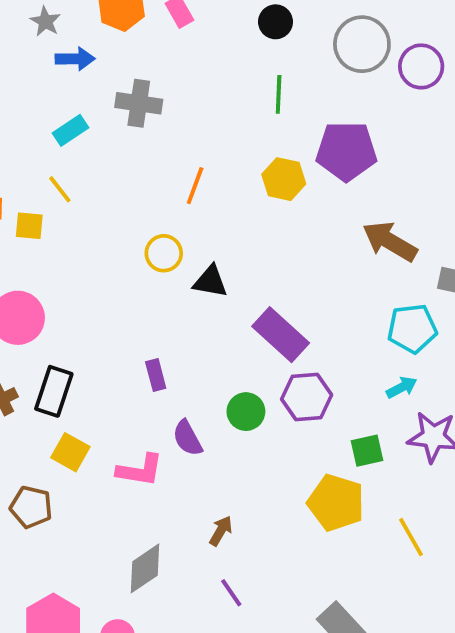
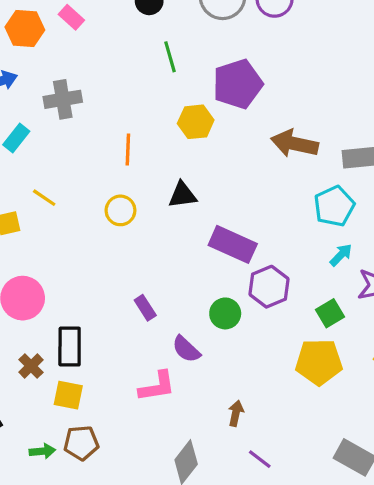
yellow line: (60, 189) -> (44, 198), moved
black triangle: (210, 281) -> (182, 195), moved
yellow square: (70, 452) -> (68, 395), moved

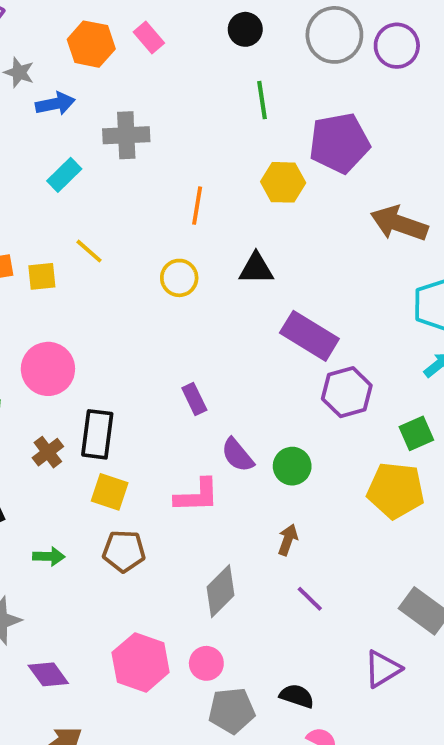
green circle: (225, 313) -> (292, 466), moved
yellow square: (68, 395) -> (110, 492), moved
brown pentagon: (81, 443) -> (124, 551), moved

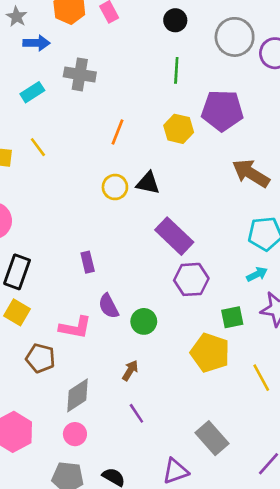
yellow circle: (179, 278) -> (115, 187), moved
brown pentagon: (124, 551) -> (40, 358), moved
pink circle: (206, 663) -> (75, 434), moved

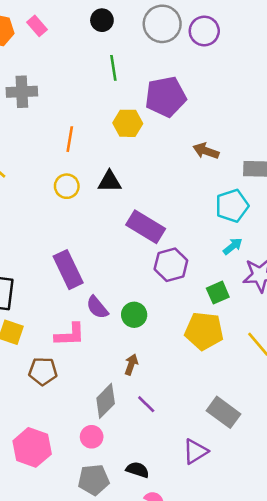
brown arrow: (251, 173) -> (206, 151), size x0.7
yellow circle: (115, 187) -> (67, 186), moved
purple rectangle: (88, 262) -> (68, 270), size x1.8
gray diamond: (77, 395) -> (106, 401), moved

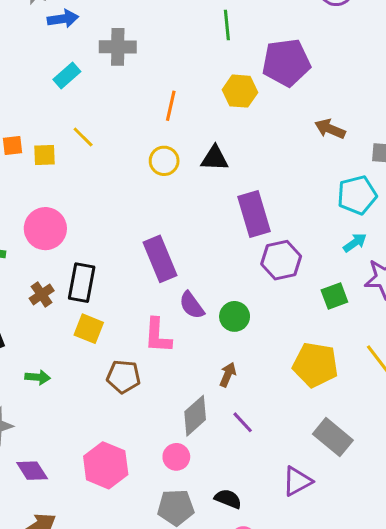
purple rectangle: (146, 227) -> (254, 214), turned 39
yellow pentagon: (204, 331) -> (315, 365), moved
pink L-shape: (70, 335) -> (158, 336), turned 92

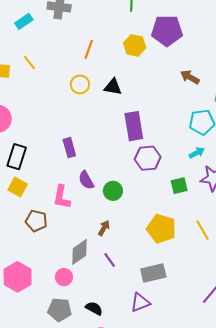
purple rectangle: (160, 259) -> (69, 148), size x0.7
gray rectangle: (333, 437) -> (153, 273), moved, turned -60

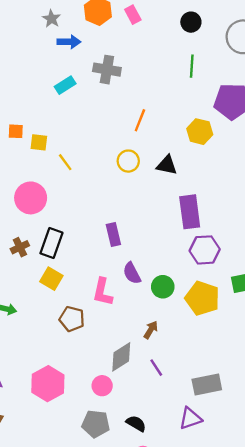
yellow hexagon: (135, 45) -> (200, 132), moved
yellow line: (29, 62) -> (65, 162), moved
yellow pentagon: (161, 229) -> (202, 298), moved

